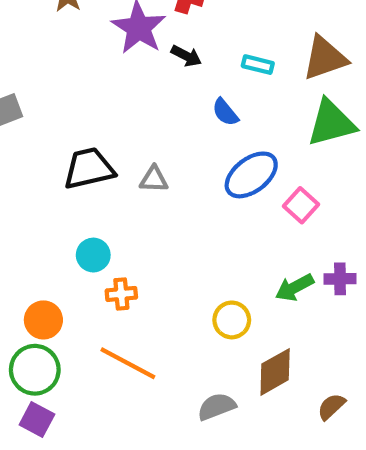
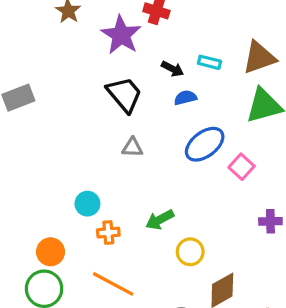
black arrow: (186, 56) -> (173, 69), moved
blue semicircle: (225, 112) -> (185, 98), turned 115
black trapezoid: (89, 168) -> (124, 94), moved, turned 63
green arrow: (295, 287) -> (160, 220), moved

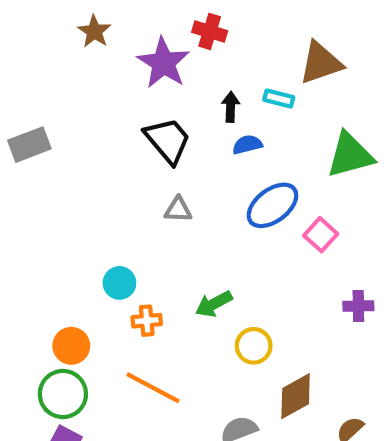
brown triangle: (259, 58) -> (321, 63), moved
black arrow: (173, 69) -> (231, 107), turned -115

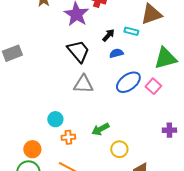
black arrow: (231, 107) -> (108, 35), turned 40
gray triangle: (178, 210) -> (83, 84), size x1.5
pink square: (321, 235) -> (153, 86), moved

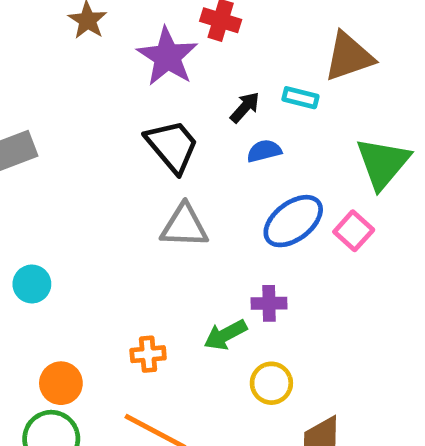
green triangle: (165, 58) -> (383, 163), turned -35
cyan circle: (55, 119) -> (32, 284), moved
purple cross: (169, 130) -> (269, 303), moved

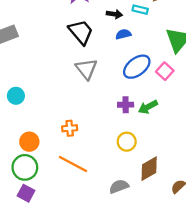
black arrow: (245, 107) -> (114, 14), turned 56
gray triangle: (184, 226) -> (86, 69), turned 50
green arrow: (225, 335) -> (148, 107), moved

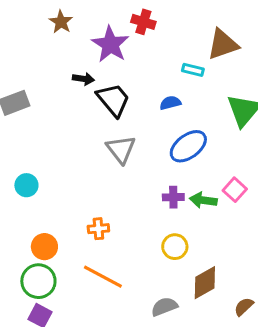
black arrow: (114, 14) -> (83, 79), moved
pink square: (165, 71) -> (235, 190), moved
green arrow: (148, 107) -> (203, 200), turned 36

